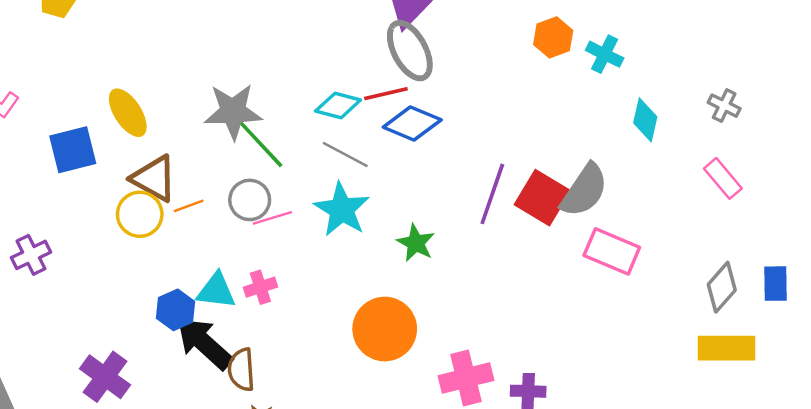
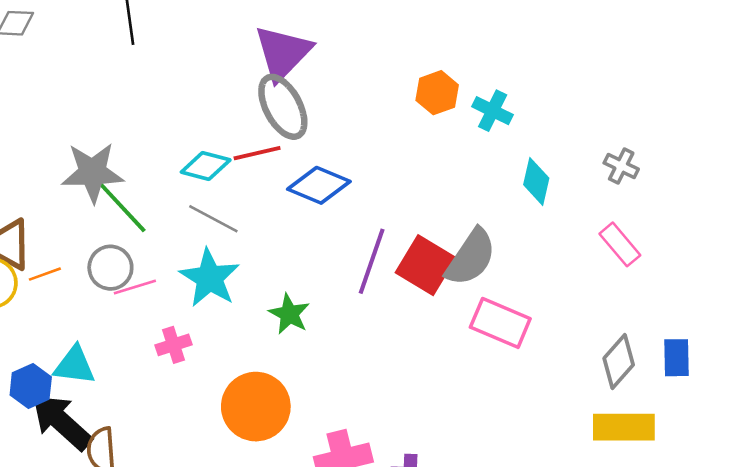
blue diamond: (412, 123) -> (319, 185), moved
pink cross: (260, 287) -> (173, 345), moved

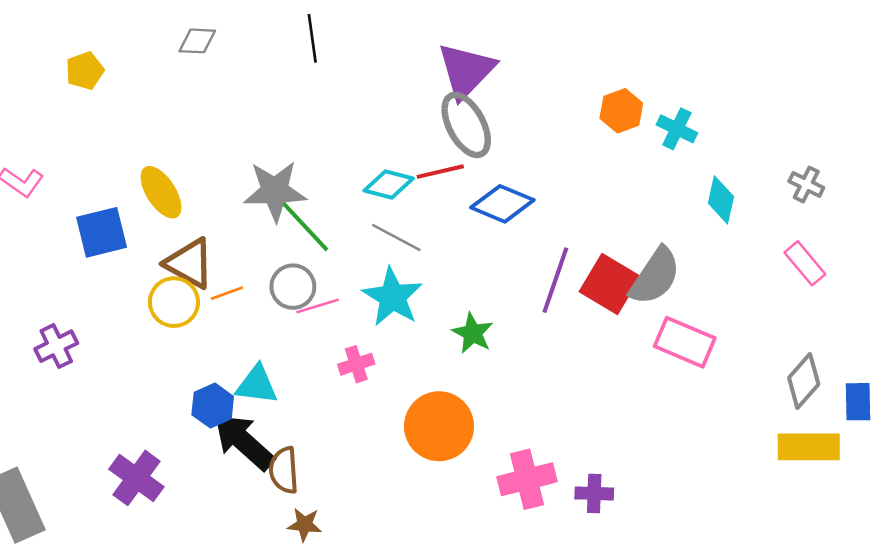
blue rectangle: (677, 358) -> (858, 402), moved

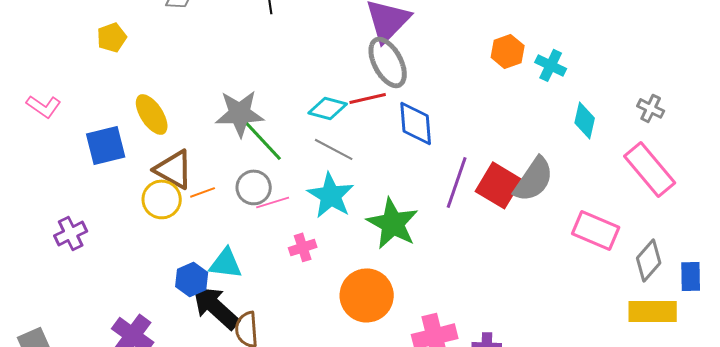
yellow pentagon: (85, 71) -> (112, 37), moved
blue diamond: (502, 204) -> (416, 123), turned 63
pink rectangle: (805, 263) -> (650, 169), size x1.6
green star: (473, 333) -> (393, 223), size x1.6
pink rectangle: (685, 342) -> (596, 230), moved

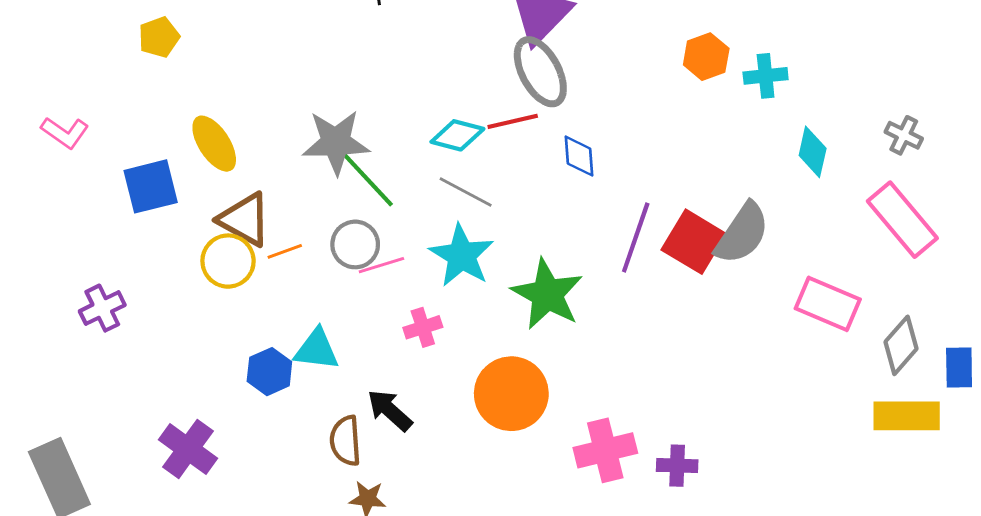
cyan cross: (551, 65) -> (766, 76), turned -32
blue diamond: (416, 123) -> (579, 156), size x0.7
black arrow: (216, 307) -> (390, 410), moved, size x0.7

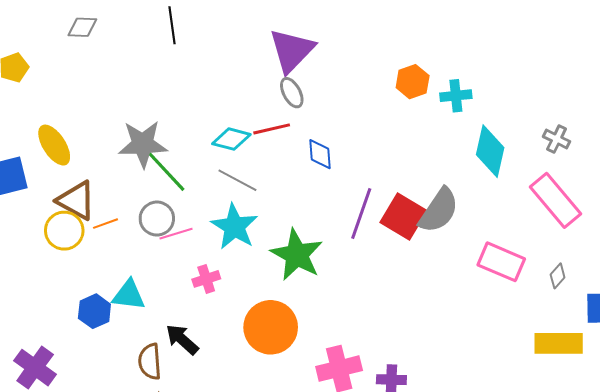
gray ellipse: (540, 72) -> (292, 93), size x0.6
cyan diamond: (813, 152) -> (490, 151), size x1.4
gray diamond: (901, 345) -> (558, 276), moved, size x0.6

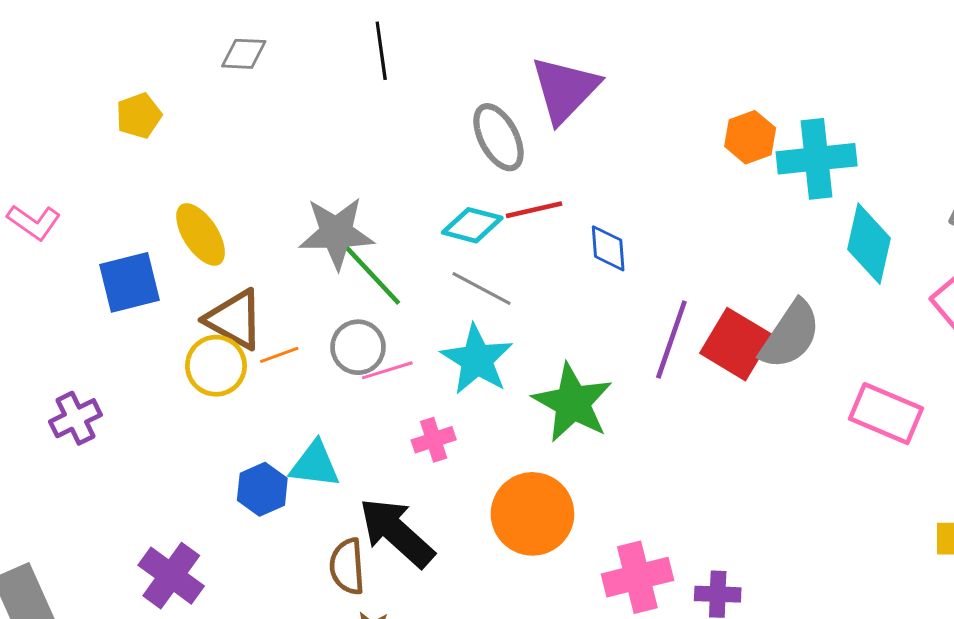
gray ellipse: (292, 93) -> (498, 137), moved, size x1.4
cyan cross: (456, 96) -> (817, 159), size x1.6
black arrow: (182, 339) -> (397, 532), size x1.5

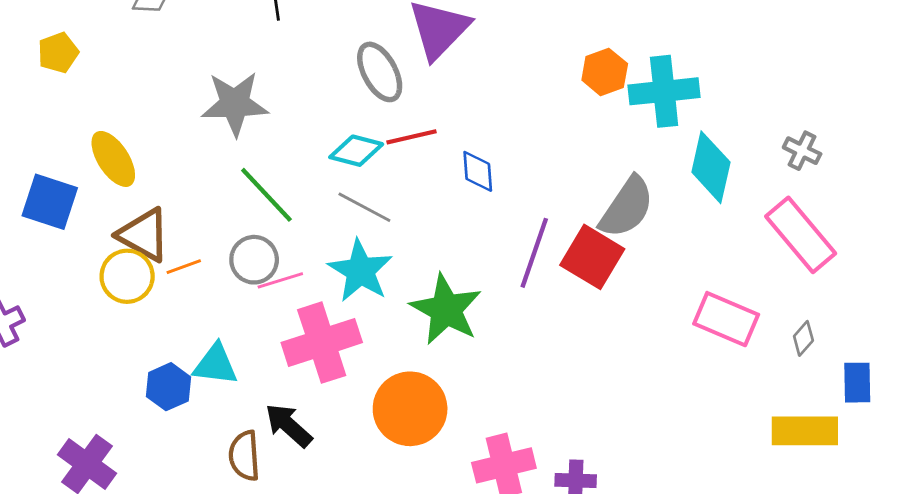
gray star: (336, 233) -> (235, 104), moved
blue square: (130, 282) -> (50, 202), turned 32
gray semicircle: (790, 335) -> (627, 207), moved
pink cross: (434, 440) -> (322, 343), size x2.0
black arrow: (397, 532) -> (289, 425), size x0.7

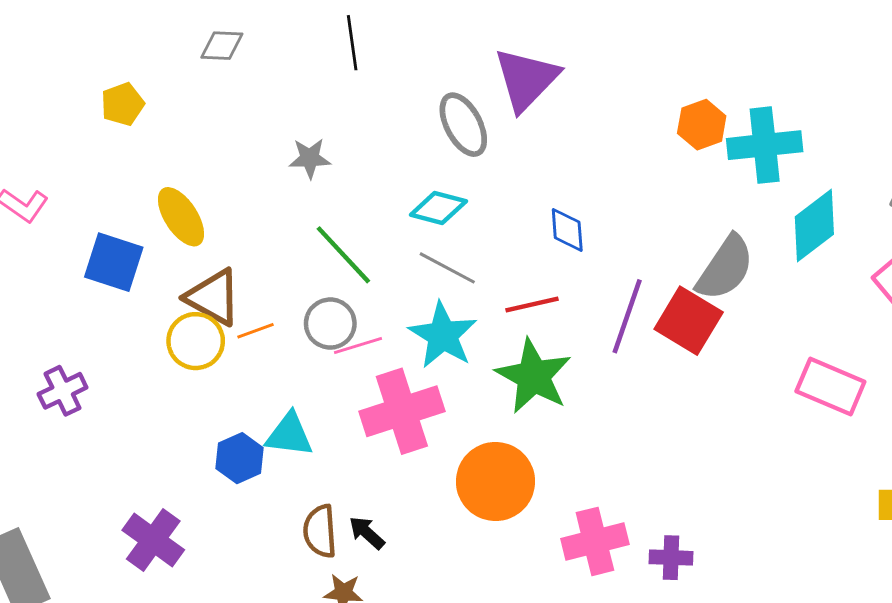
gray star: (235, 104) -> (310, 158), size x0.6
red line: (411, 137) -> (532, 305), moved
cyan diamond: (711, 167) -> (814, 226), turned 40
black arrow: (289, 425) -> (367, 533), moved, size x0.7

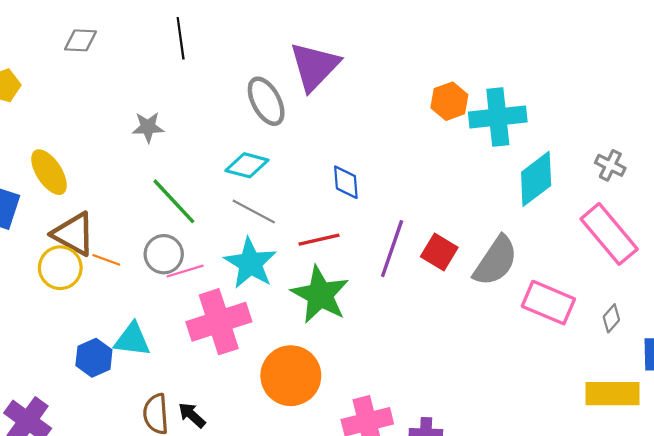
gray semicircle: (725, 268) -> (496, 261), moved
red square: (689, 321) -> (439, 252), size x0.7
orange line: (256, 331) -> (106, 260), turned 40

